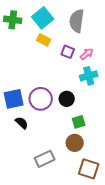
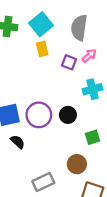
yellow rectangle: (44, 40) -> (42, 49), turned 48
pink arrow: (87, 54) -> (89, 56), moved
green square: (79, 122) -> (93, 137), moved

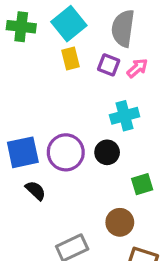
purple square: (69, 62) -> (109, 65), moved
cyan cross: (93, 89) -> (125, 116), moved

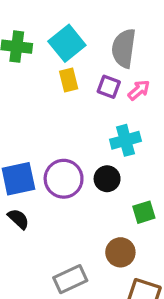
black semicircle: (36, 191) -> (18, 219), moved

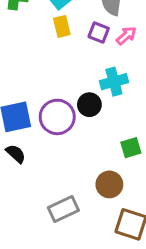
black circle: (107, 179) -> (89, 105), moved

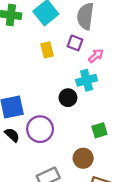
yellow rectangle: (62, 26) -> (47, 50), moved
pink arrow: (126, 36) -> (96, 56), moved
purple circle: (57, 117) -> (40, 129), moved

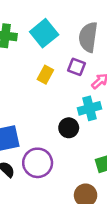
yellow rectangle: (47, 50) -> (45, 75), turned 42

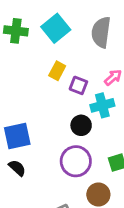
purple square: (76, 67) -> (78, 85), moved
purple circle: (38, 163) -> (76, 161), moved

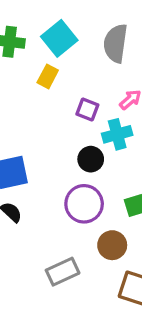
yellow rectangle: (57, 71) -> (48, 76), moved

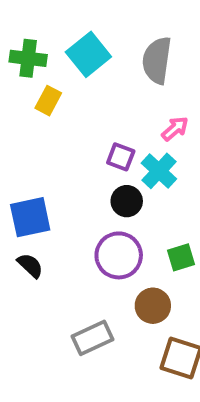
yellow rectangle: (48, 76) -> (48, 101), moved
purple square: (87, 110) -> (121, 157), moved
cyan cross: (117, 134) -> (159, 171), turned -32

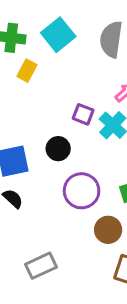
black circle: (127, 201) -> (58, 149), moved
gray rectangle: (93, 338) -> (41, 266), moved

